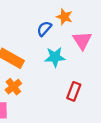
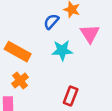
red rectangle: (74, 91) -> (71, 96), moved

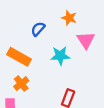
blue semicircle: (51, 22) -> (38, 29), moved

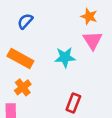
orange star: (69, 18) -> (89, 16), moved
blue semicircle: (38, 29) -> (25, 21), moved

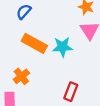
orange rectangle: (20, 59) -> (34, 43), moved

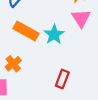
cyan star: (63, 47) -> (54, 35), turned -30

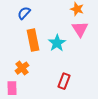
orange rectangle: (26, 31) -> (33, 40), turned 50

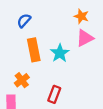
pink triangle: (80, 29) -> (85, 38), turned 36
red rectangle: (64, 81) -> (54, 94), moved

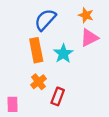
blue semicircle: (24, 21) -> (45, 20), moved, size x1.5
orange cross: (22, 80) -> (38, 82), moved

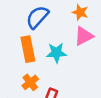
cyan star: (63, 54) -> (56, 53), turned 30

